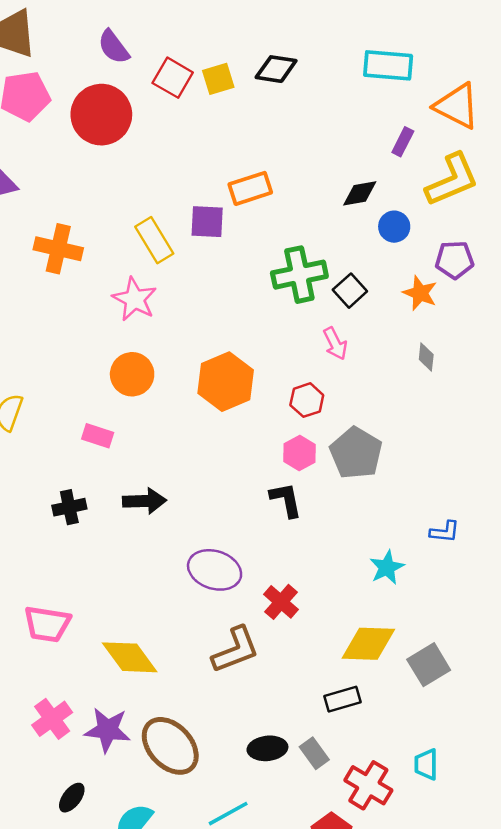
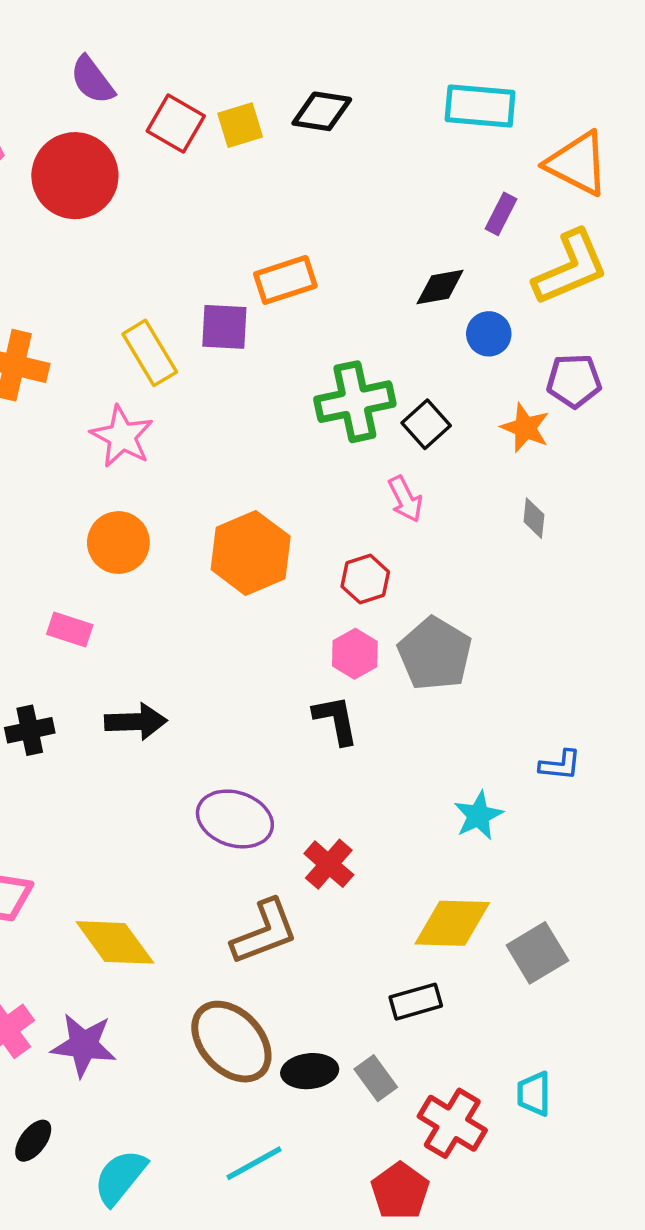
brown ellipse: (170, 746) -> (231, 1042), moved

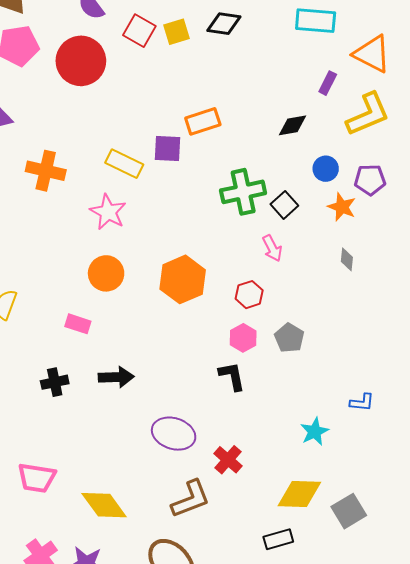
blue circle: (489, 334) -> (326, 169), moved
yellow rectangle: (150, 353) -> (124, 164), turned -33
gray pentagon: (435, 654) -> (289, 338), size x0.7

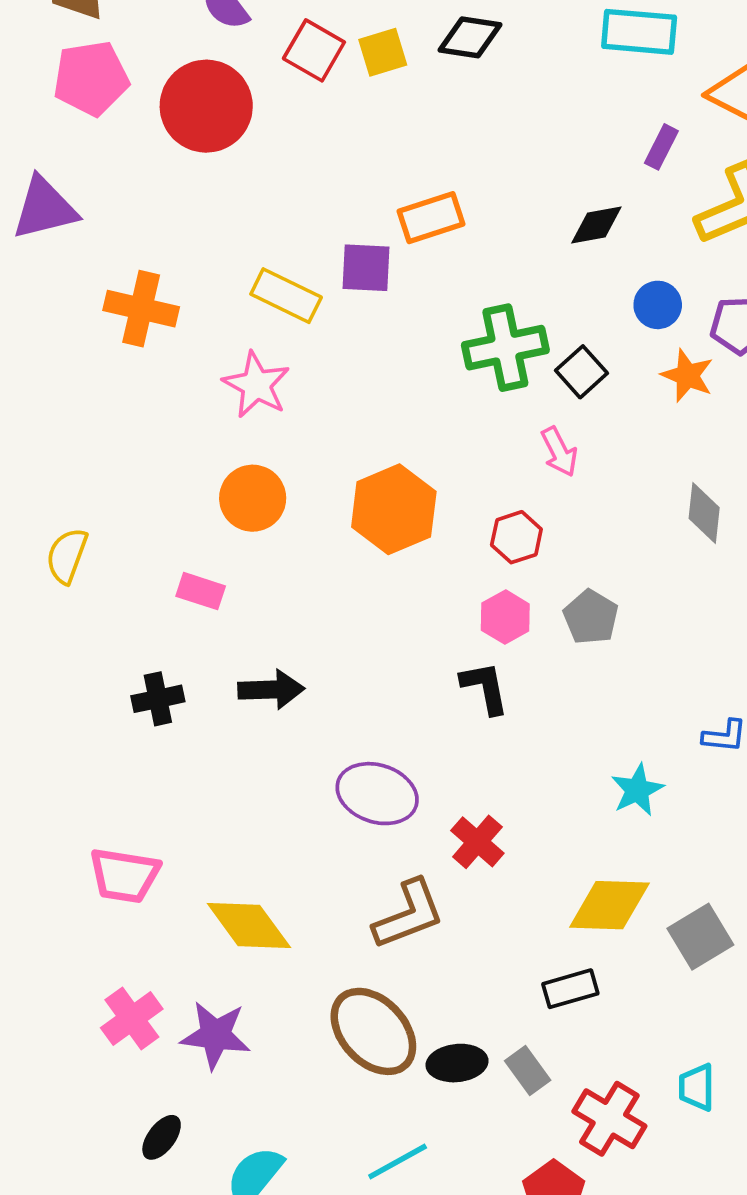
gray diamond: (347, 259) -> (704, 513), moved, size x1.4

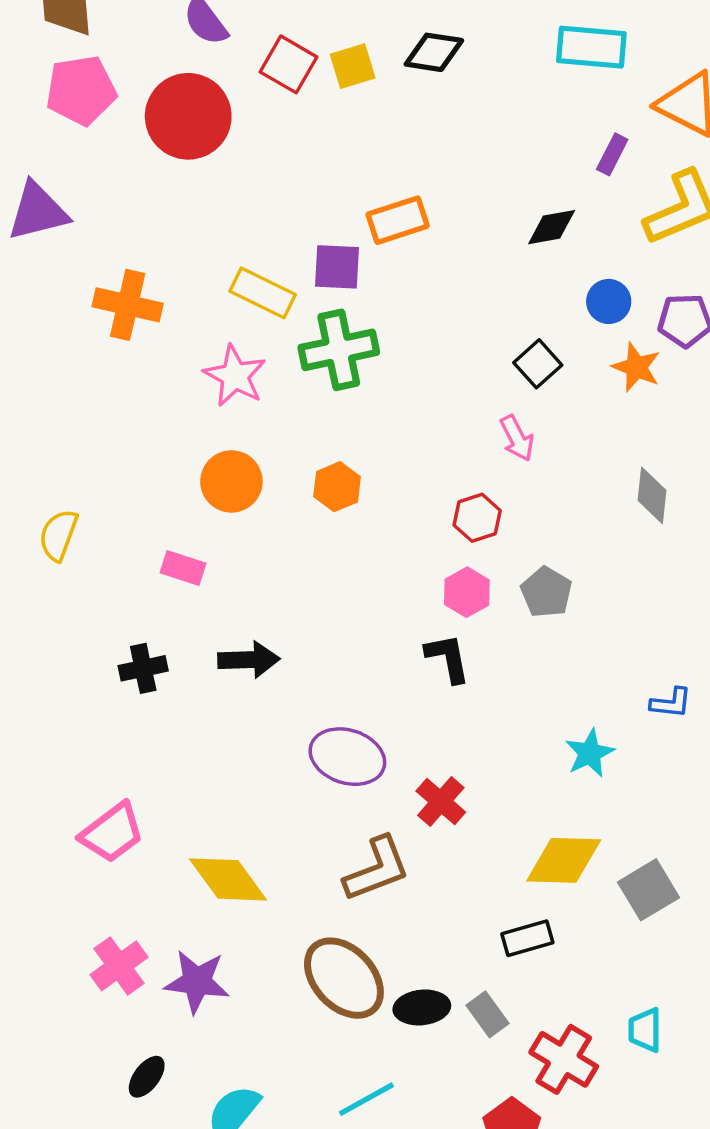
green cross: (505, 348) -> (339, 350), moved
orange hexagon: (394, 509) -> (337, 487), moved, size x0.6
pink trapezoid: (124, 875) -> (112, 833), turned -46

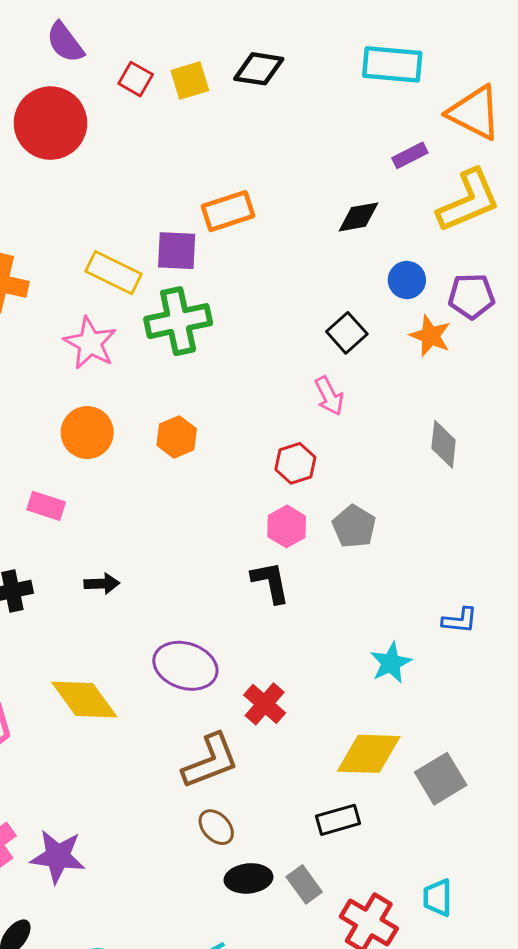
red square: (289, 64) -> (136, 79), size x0.7
purple rectangle: (612, 154) -> (410, 155), turned 36
black arrow: (249, 660) -> (102, 584), size x0.7
yellow diamond: (228, 879) -> (84, 700), moved
brown ellipse: (344, 978) -> (216, 827), moved, size x0.5

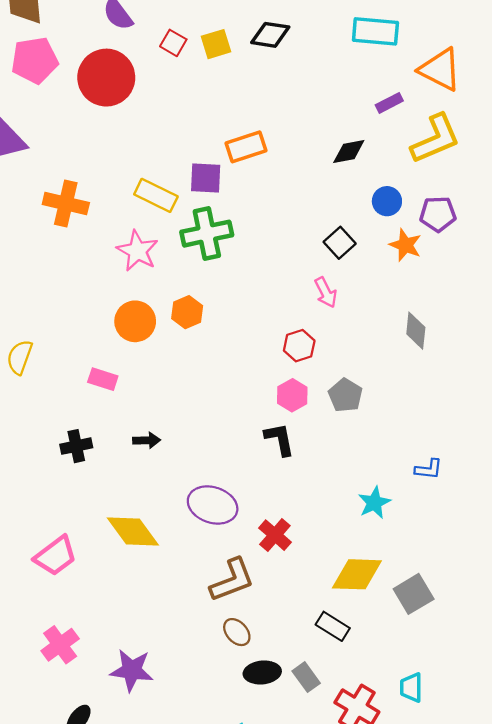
orange hexagon: (177, 437) -> (187, 312), moved
black rectangle: (338, 820) -> (333, 626), turned 48
purple star: (58, 856) -> (132, 670), moved

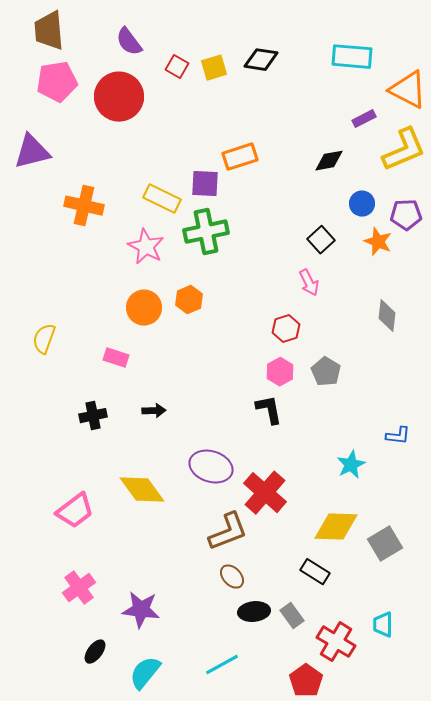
red cross: (275, 535) -> (265, 493), size x1.5

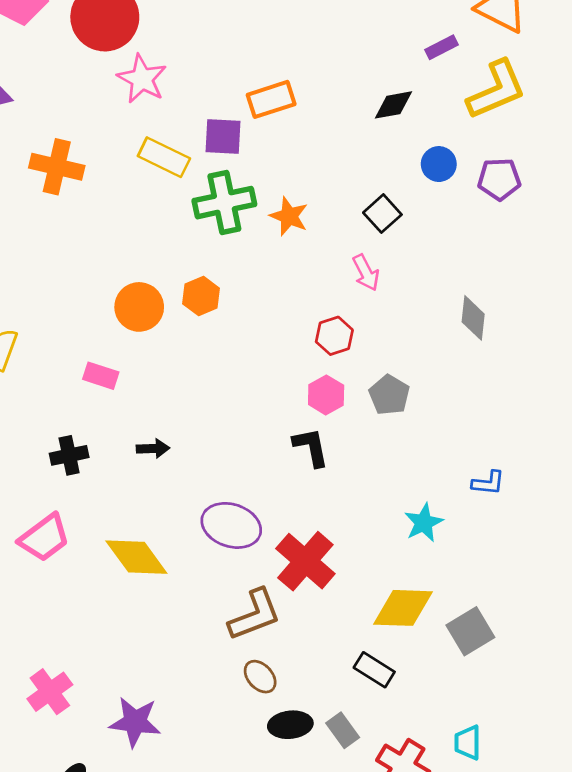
orange star: (378, 242) -> (289, 216), moved
pink star: (146, 247) -> (142, 79), moved
pink trapezoid: (75, 511) -> (44, 538), moved

